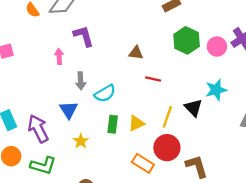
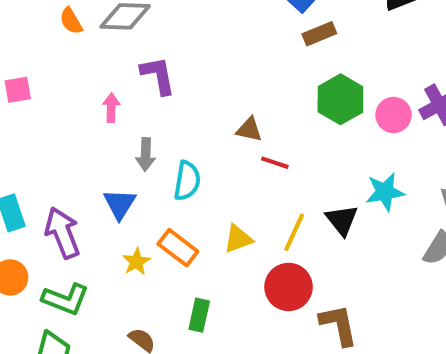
brown triangle: (136, 53) -> (249, 130), moved
cyan semicircle: (105, 93) -> (187, 181), turned -55
green rectangle: (113, 124) -> (199, 315), moved
orange rectangle: (143, 163) -> (178, 248), moved

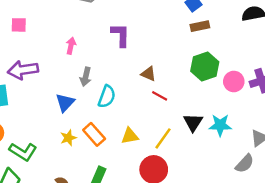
purple L-shape: (158, 75) -> (121, 35), moved
black triangle: (342, 220) -> (193, 122), moved
purple arrow: (63, 233) -> (23, 70), moved, turned -88

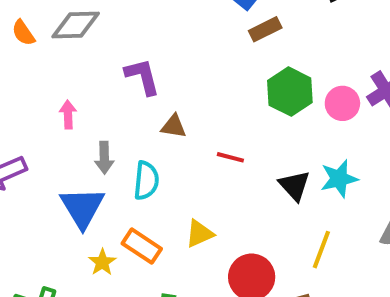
brown triangle: (148, 74) -> (174, 126), moved
blue triangle: (65, 103) -> (82, 207), size x1.4
yellow line: (163, 138) -> (321, 250), moved

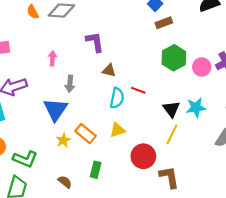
cyan semicircle: (146, 181) -> (117, 98), moved
yellow line: (321, 250) -> (172, 135), moved

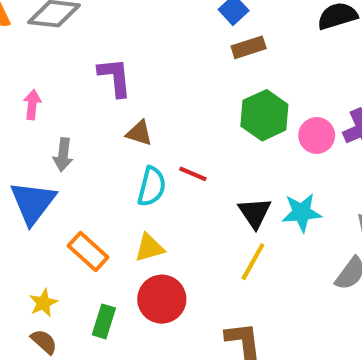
yellow star: (63, 140) -> (43, 303), moved
red circle: (143, 156) -> (162, 299), moved

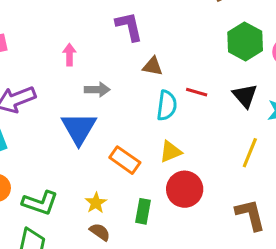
gray arrow: (63, 155) -> (97, 90), turned -90
black triangle: (255, 213) -> (245, 96), moved

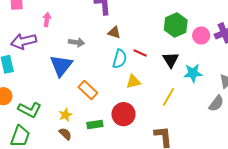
pink arrow: (69, 55) -> (47, 20), moved
yellow triangle: (171, 152) -> (133, 82), moved
green rectangle: (143, 211) -> (95, 125), turned 63

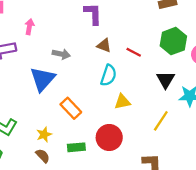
red line: (140, 53) -> (134, 52), moved

